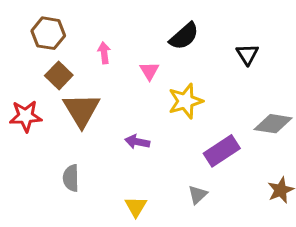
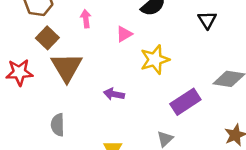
pink triangle: (149, 71) -> (124, 34), turned 30

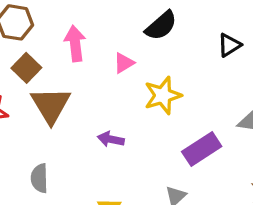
pink arrow: (86, 19) -> (75, 43), size x1.5
black triangle: (207, 20) -> (229, 45), turned 30

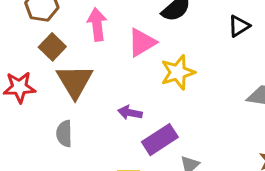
pink triangle: (124, 63) -> (142, 42), size x1.5
purple rectangle: (202, 149) -> (160, 140), moved
gray semicircle: (39, 178) -> (64, 134), moved

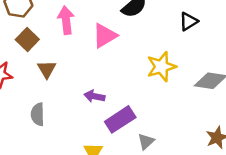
yellow star: (178, 72) -> (161, 67), moved
brown triangle: (75, 81) -> (47, 69), size x0.6

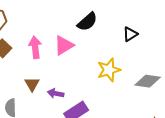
pink arrow: (66, 20) -> (35, 47), moved
brown triangle: (47, 69) -> (32, 84), moved

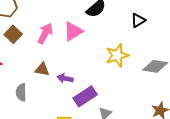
pink arrow: (35, 47) -> (45, 33), turned 35
brown triangle: (32, 84) -> (42, 69), turned -49

